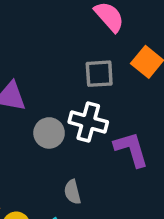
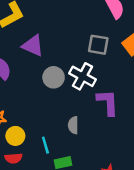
gray semicircle: (72, 192) -> (73, 125), moved

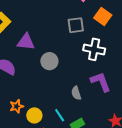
white cross: (83, 76) -> (94, 49), moved
purple L-shape: (108, 102) -> (101, 82), moved

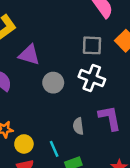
white cross: (94, 49) -> (92, 78), moved

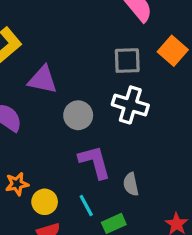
purple L-shape: (110, 118) -> (95, 162), moved
gray semicircle: (78, 126) -> (131, 184), moved

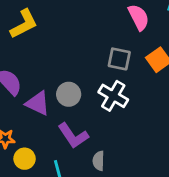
purple triangle: (43, 80) -> (38, 103), moved
purple L-shape: (95, 162) -> (73, 136), turned 148

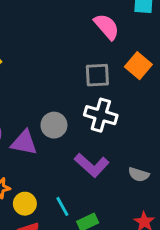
purple L-shape: (73, 136) -> (92, 165), moved
gray semicircle: (99, 161) -> (139, 175), moved, turned -60

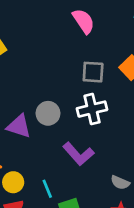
pink semicircle: (107, 27) -> (83, 21), moved
white cross: (101, 115) -> (92, 109), turned -36
gray semicircle: (139, 175) -> (120, 182), moved

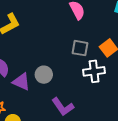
white cross: (92, 109) -> (94, 71), moved

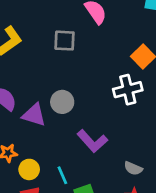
gray square: (80, 48) -> (65, 41), moved

